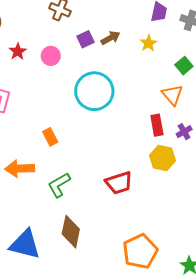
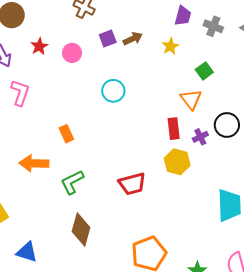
cyan circle: (94, 91) -> (113, 91), size x0.6
blue triangle: (25, 244) -> (27, 252), moved, size x0.7

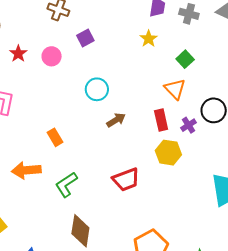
brown arrow: (133, 39) -> (116, 120), moved

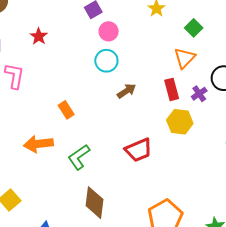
red star: (18, 54) -> (39, 36), moved
pink circle: (52, 56) -> (109, 31), moved
orange triangle: (175, 89) -> (185, 58), turned 30

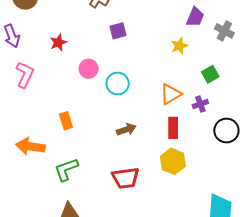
pink circle: (109, 31) -> (89, 69), moved
orange triangle: (185, 58) -> (171, 94), moved
brown arrow: (127, 91) -> (126, 129), moved
purple cross: (199, 94) -> (200, 104), moved

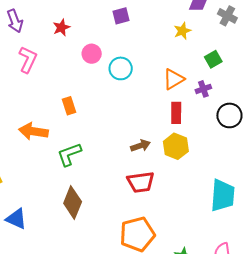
brown arrow: (126, 129) -> (141, 146), moved
red trapezoid: (126, 178) -> (141, 182), moved

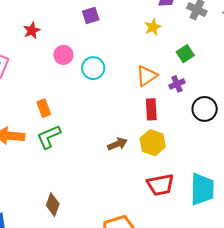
green L-shape: (69, 154) -> (49, 137), moved
red trapezoid: (141, 182) -> (160, 185), moved
brown diamond: (73, 203) -> (53, 205), size x0.7

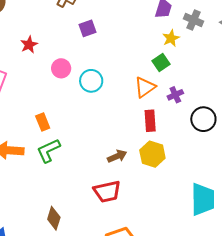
yellow star: (153, 27) -> (171, 38), moved
green square: (185, 54) -> (161, 62), moved
red trapezoid: (160, 185) -> (107, 192), moved

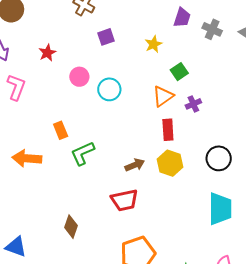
yellow star: (171, 38) -> (154, 44), moved
black circle: (203, 119) -> (219, 158), moved
green L-shape: (48, 151) -> (83, 153), moved

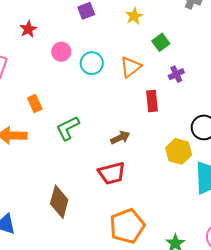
orange triangle: (163, 96) -> (131, 67), moved
orange rectangle: (61, 130) -> (35, 103), moved
yellow hexagon: (170, 163) -> (179, 151), moved
brown diamond: (71, 227) -> (59, 202), size x1.4

